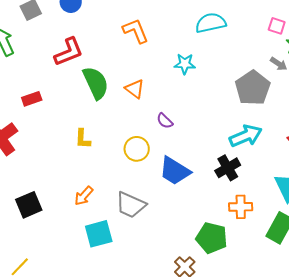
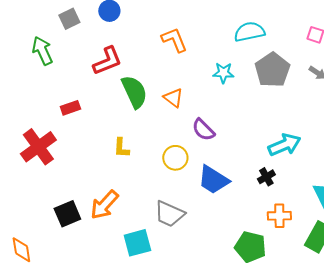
gray pentagon: (253, 88) -> (272, 70), moved
purple semicircle: (165, 121) -> (203, 130), size x1.4
black cross: (228, 168) -> (266, 177), size x0.7
orange arrow: (84, 196) -> (104, 205), moved, size x1.5

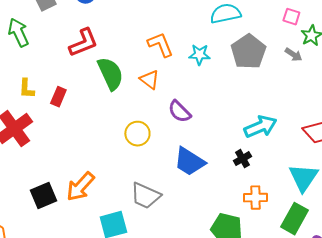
orange L-shape: (174, 40) -> (160, 45), moved
red rectangle: (70, 108) -> (58, 97), moved, turned -48
yellow L-shape: (121, 148) -> (26, 89), moved
yellow circle: (175, 158) -> (137, 134), moved

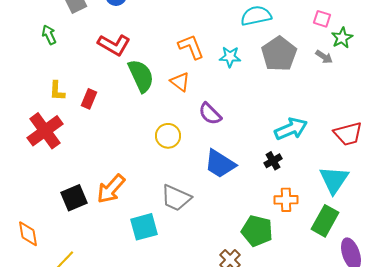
green arrow: (18, 33) -> (49, 35), size x0.7
red L-shape: (83, 43) -> (114, 45), turned 52

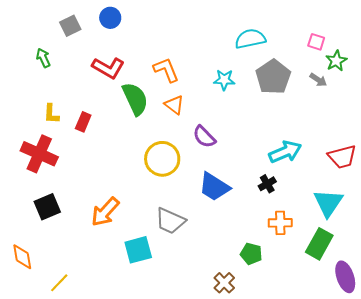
orange L-shape: (191, 47) -> (166, 70), moved
red cross: (45, 131) -> (39, 154), turned -30
yellow circle: (168, 136) -> (162, 159), size x1.4
black square: (74, 198) -> (47, 207), moved
green pentagon: (257, 231) -> (251, 254), size x0.7

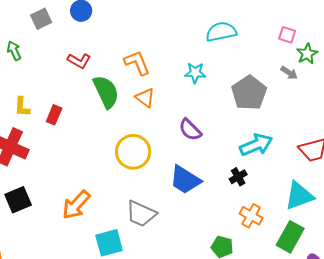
red L-shape: (108, 68) -> (79, 61), size x0.7
gray pentagon: (273, 77) -> (249, 93), moved
purple semicircle: (204, 137) -> (190, 130), moved
cyan triangle: (328, 203) -> (299, 196), turned 36
orange cross: (280, 223) -> (251, 216), turned 30

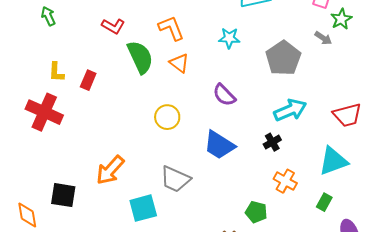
yellow circle: (133, 152) -> (167, 117), size x0.7
black square: (18, 200) -> (63, 195), moved, turned 32
green rectangle: (290, 237) -> (324, 202), size x0.6

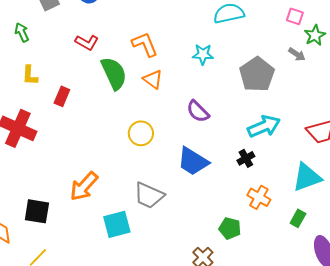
yellow L-shape: (56, 72) -> (30, 75), moved

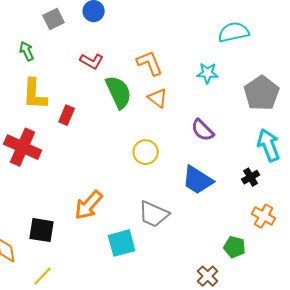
yellow L-shape: (30, 75) -> (35, 94), size x1.6
cyan arrow: (264, 126) -> (269, 145), turned -88

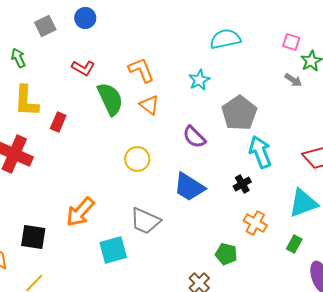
cyan star: (208, 73) -> (199, 80), turned -30
gray pentagon: (262, 93) -> (239, 113), moved

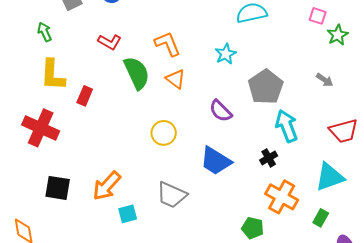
gray arrow: (293, 80) -> (325, 80), moved
orange cross: (255, 223) -> (282, 197), size x1.4
black square: (33, 237) -> (58, 188), moved
cyan square: (113, 250) -> (128, 214), moved, size x0.7

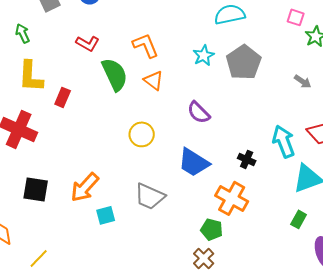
gray pentagon: (266, 87) -> (244, 62), moved
cyan arrow: (287, 126) -> (284, 141), moved
black cross: (269, 158) -> (247, 159), turned -36
orange cross: (282, 197) -> (232, 198), moved
green pentagon: (253, 228) -> (212, 229), moved

